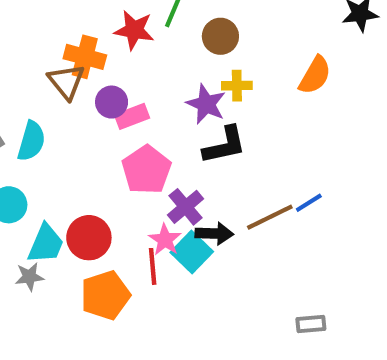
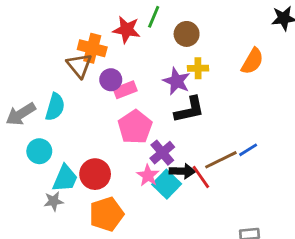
red line: (153, 266) -> (201, 177), moved, turned -30

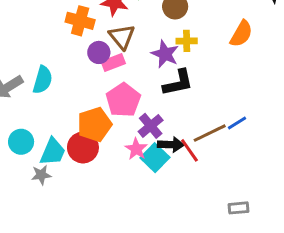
brown triangle: (79, 65) -> (122, 37), moved
cyan circle: (39, 151) -> (21, 142), moved
orange pentagon: (107, 214) -> (94, 124), moved

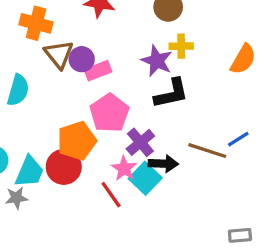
orange cross: (80, 21) -> (36, 23), moved
orange semicircle: (241, 34) -> (243, 59), moved
brown triangle: (122, 37) -> (59, 54), moved
brown line: (210, 133) -> (207, 151), turned 44
red line: (189, 150) -> (111, 195), moved

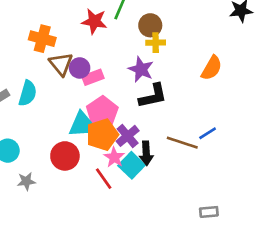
yellow cross: (181, 46) -> (156, 43), moved
orange pentagon: (77, 141) -> (102, 135), moved
black arrow: (163, 164) -> (146, 153), turned 85
cyan trapezoid: (29, 172) -> (81, 124), moved

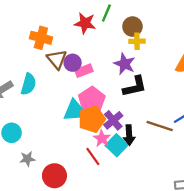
red circle: (65, 156) -> (54, 176), moved

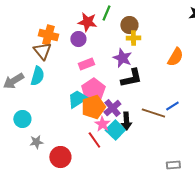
brown triangle: (57, 59) -> (42, 51), moved
purple circle: (73, 63) -> (78, 39), moved
cyan trapezoid: (74, 110) -> (77, 99), turned -145

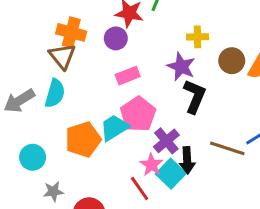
brown circle: (129, 25) -> (232, 61), moved
black L-shape: (131, 78) -> (195, 96), turned -55
orange pentagon: (93, 107) -> (83, 139), moved

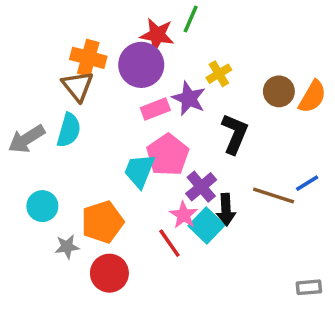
yellow cross: (198, 37) -> (219, 74), moved, turned -30
purple circle: (116, 38) -> (141, 65), size x1.6
purple star: (181, 67) -> (189, 98), moved
cyan trapezoid: (114, 128) -> (139, 171), turned -36
orange pentagon: (83, 139) -> (102, 222), moved

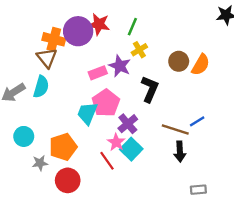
green line: (191, 19) -> (132, 27), moved
purple circle: (141, 65) -> (78, 31), moved
black arrow: (226, 210) -> (180, 151), moved

